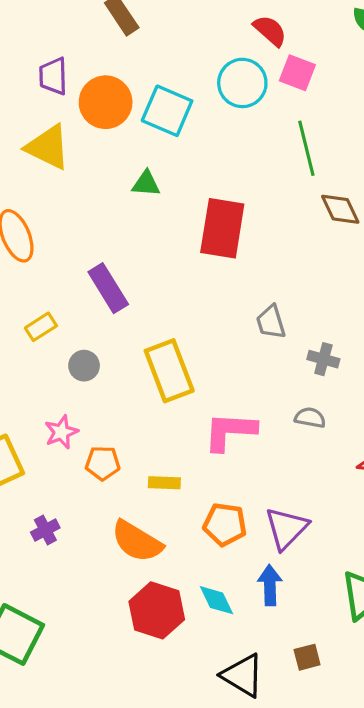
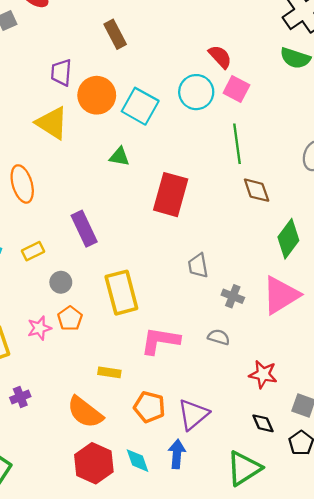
orange pentagon: (103, 463) -> (70, 318), moved, turned 30

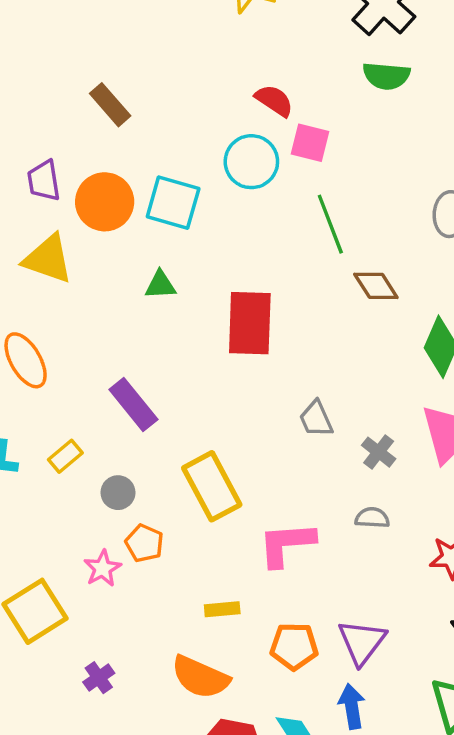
gray cross: (233, 296) -> (379, 452), turned 30

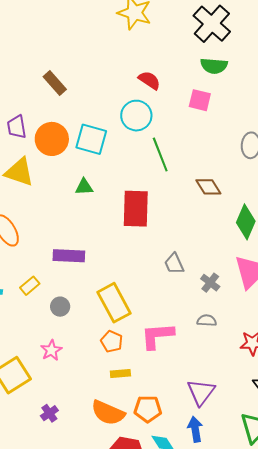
pink square: (310, 143) -> (200, 100), moved
green line: (330, 224) -> (160, 154), moved
purple rectangle: (133, 405) -> (69, 256), turned -48
orange pentagon: (144, 543) -> (112, 341), moved
orange pentagon: (294, 646) -> (148, 409), moved

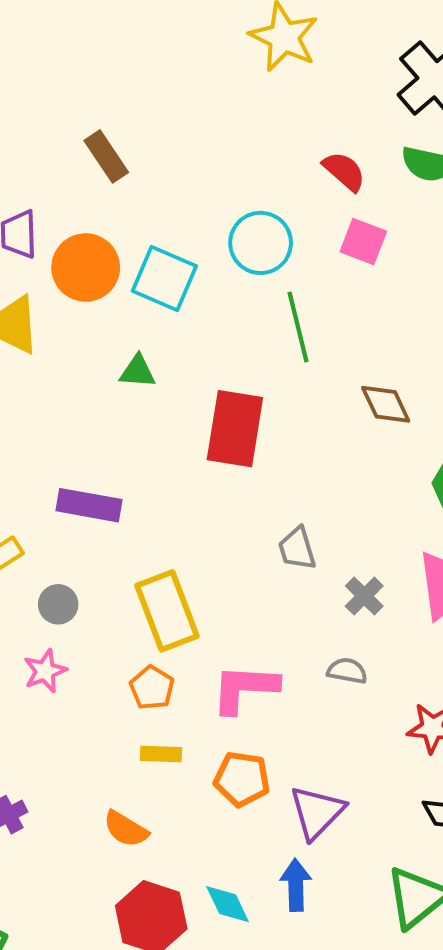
red semicircle: (149, 80) -> (344, 171), moved
pink square: (200, 100) -> (363, 241), moved
pink star: (51, 350) -> (45, 671), moved
orange pentagon: (148, 409) -> (242, 779), moved
orange semicircle: (108, 413) -> (126, 829), size x0.7

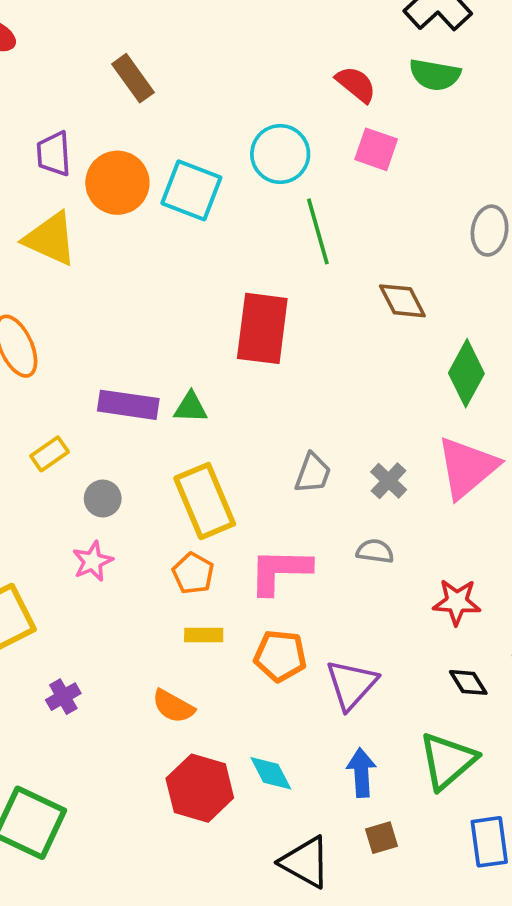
green triangle: (137, 372) -> (191, 407), moved
gray trapezoid: (297, 549) -> (313, 473), moved, turned -141
blue arrow: (296, 885) -> (361, 773), moved

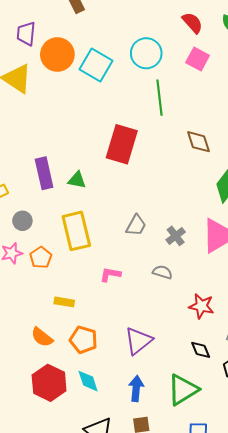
purple rectangle: (128, 405) -> (44, 173), turned 60
pink L-shape: (280, 571) -> (110, 274), size x0.6
orange pentagon: (193, 573) -> (41, 258), moved
orange pentagon: (280, 656) -> (83, 340), moved

